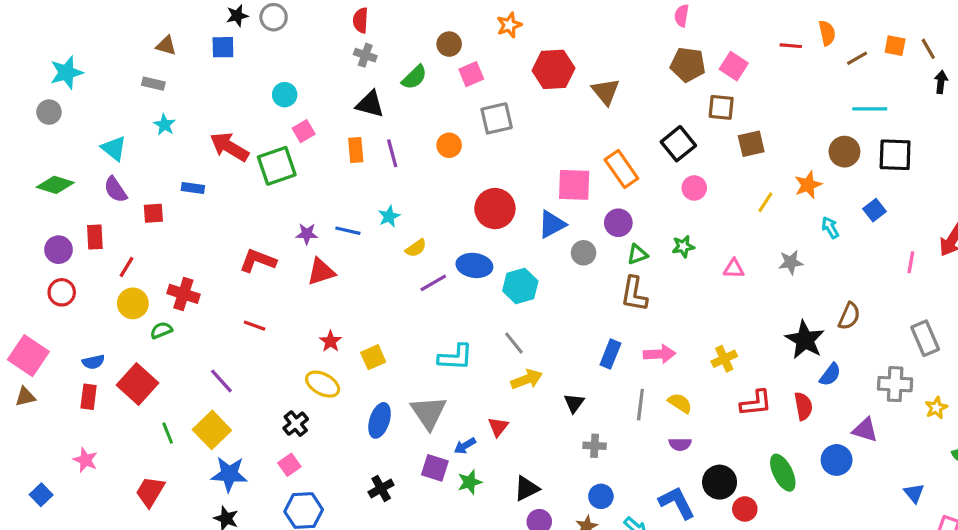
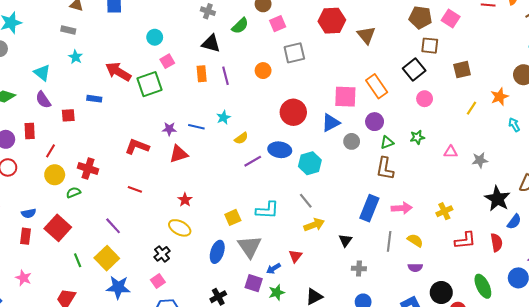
brown square: (721, 107) -> (430, 46), moved
gray star: (791, 262) -> (480, 160), moved
blue rectangle: (610, 354) -> (369, 208), size x1.4
yellow square: (373, 357) -> (233, 217), moved

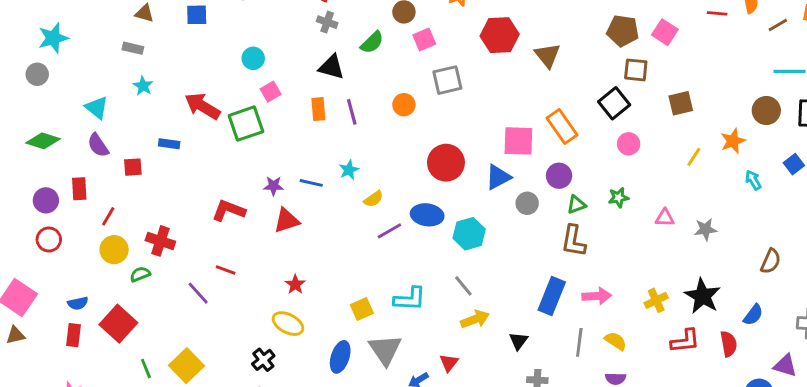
black star: (497, 199) -> (703, 296), moved
purple line: (113, 226) -> (198, 293), moved

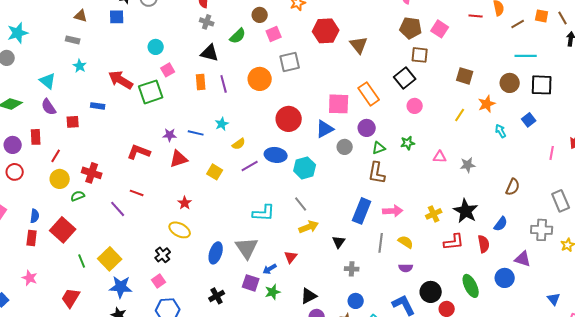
brown square: (681, 103) -> (465, 76), moved, turned 30
orange circle: (404, 105) -> (260, 79), size x1.5
blue semicircle: (78, 303) -> (35, 216), turned -72
yellow square: (362, 309) -> (215, 172), moved, turned -35

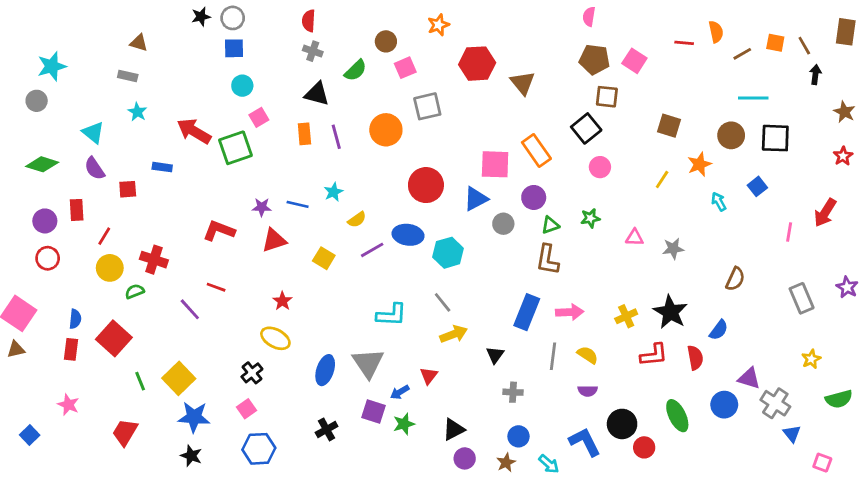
blue square: (117, 17) -> (234, 48), moved
gray cross: (542, 230) -> (775, 403), moved, turned 30

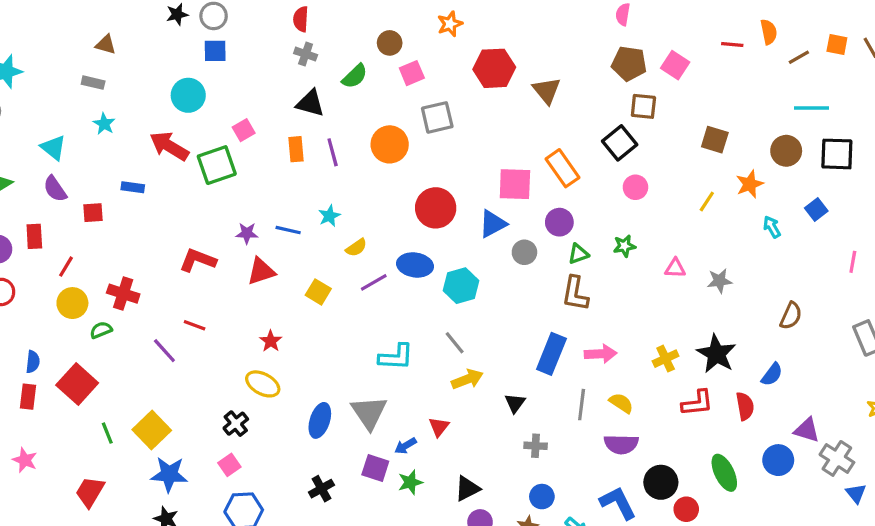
cyan circle: (242, 86) -> (188, 95), moved, size x1.4
purple semicircle: (588, 391) -> (621, 444), size x1.5

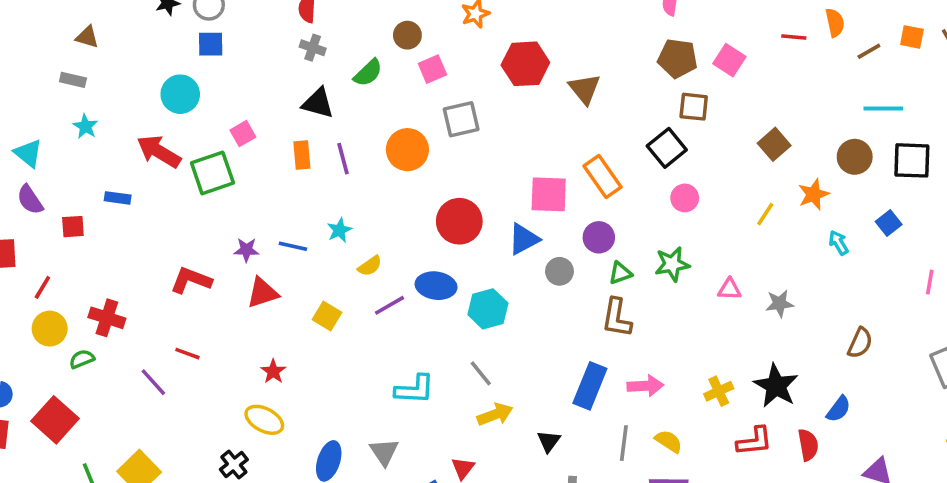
brown square: (715, 140) -> (774, 144), turned 32
green star: (624, 246) -> (672, 264), size x1.4
gray triangle: (369, 412) -> (384, 452), size x0.7

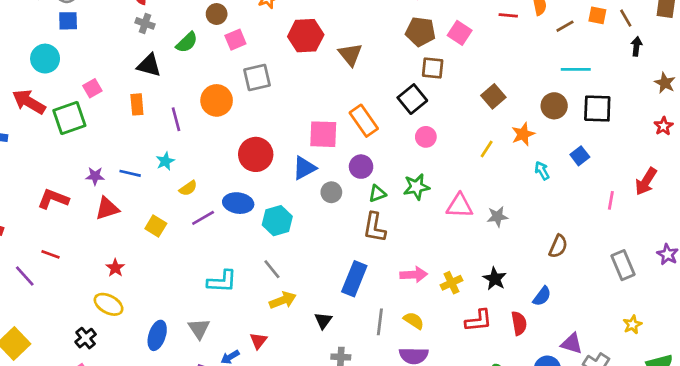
purple line: (343, 159) -> (176, 119), moved
pink triangle: (729, 289) -> (460, 206), size x1.5
pink arrow: (645, 386) -> (414, 275), moved
black star: (776, 386) -> (495, 279), size x0.7

